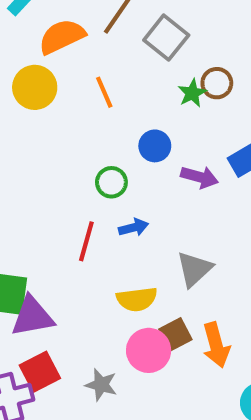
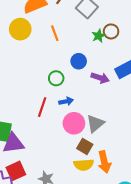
yellow semicircle: (137, 299) -> (84, 165), moved
brown square: (175, 334) -> (85, 146), moved, turned -35
pink circle: (149, 350) -> (74, 123), moved

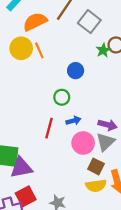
orange line: (55, 33) -> (39, 50), moved
blue circle: (79, 61) -> (76, 71), moved
purple arrow: (100, 78) -> (108, 125), moved

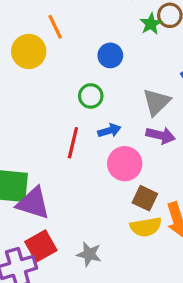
yellow circle: (21, 48) -> (29, 51), moved
gray triangle: (105, 142) -> (156, 102), moved
purple triangle: (21, 168) -> (33, 203), turned 30

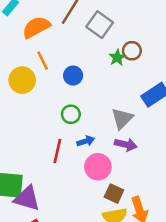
blue circle: (110, 55) -> (73, 76), moved

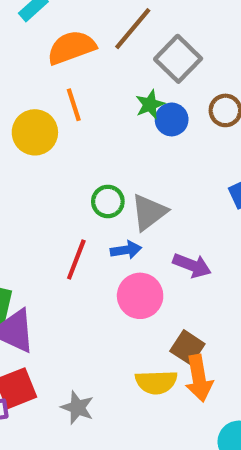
green star: (117, 58) -> (150, 104), moved
blue circle: (73, 76) -> (172, 119), moved
gray triangle: (122, 118) -> (149, 212), moved
brown square: (114, 194) -> (187, 347), moved

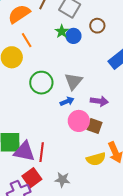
green circle: (108, 201) -> (41, 83), moved, size x1.5
red line: (76, 259) -> (42, 152), moved
brown square: (187, 347) -> (95, 126), moved

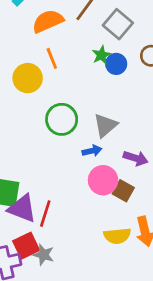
gray star: (62, 180) -> (44, 255), moved

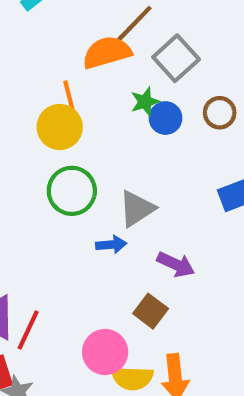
orange semicircle: (48, 21) -> (107, 52), moved
yellow circle: (28, 78) -> (60, 127), moved
pink circle: (103, 180) -> (105, 352), moved

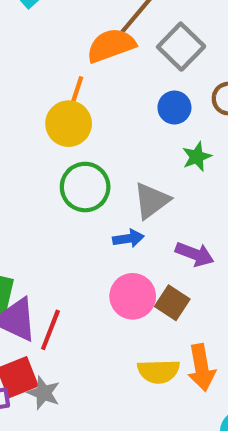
orange line: (69, 97) -> (76, 93), turned 36
green star: (145, 102) -> (197, 157), moved
pink circle: (105, 352) -> (133, 296), moved

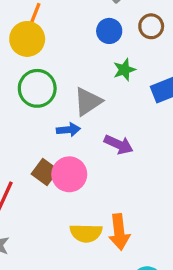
brown square: (172, 303) -> (45, 172), moved

